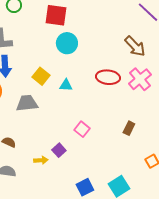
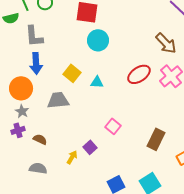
red ellipse: (108, 77) -> (139, 74), turned -40
brown rectangle: (129, 128) -> (156, 139), moved, size x1.5
yellow arrow: (41, 160) -> (72, 157), turned -56

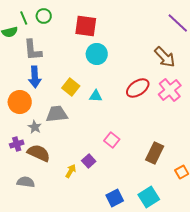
gray star: (22, 111) -> (35, 127), moved
brown semicircle: (40, 139) -> (39, 153), size x1.6
gray semicircle: (38, 168) -> (26, 182), moved

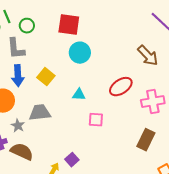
green circle: (44, 16) -> (27, 26), moved
yellow square: (71, 87) -> (46, 77), moved
pink cross: (170, 90) -> (153, 102), moved, turned 30
pink square: (112, 140) -> (96, 120), moved, turned -35
brown rectangle: (155, 153) -> (146, 140), moved

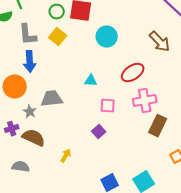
green circle: (27, 26) -> (57, 12), moved
cyan circle: (80, 53) -> (107, 37), moved
yellow square: (46, 77) -> (58, 37), moved
pink cross: (153, 102) -> (145, 101), moved
purple square: (72, 160) -> (99, 132), moved

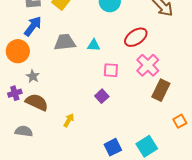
blue arrow: (30, 62) -> (33, 26), turned -140
gray trapezoid: (52, 99) -> (65, 42), moved
pink cross: (145, 101) -> (148, 65), turned -35

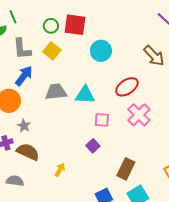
cyan triangle: (94, 45) -> (85, 95), size x1.5
brown rectangle: (161, 90) -> (126, 169), moved

